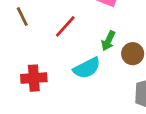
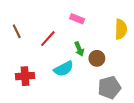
green arrow: (108, 41) -> (79, 49), turned -48

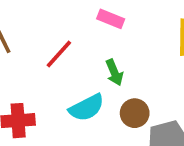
brown circle: (97, 58) -> (135, 113), moved

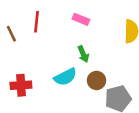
red line: (59, 54) -> (37, 22), moved, turned -36

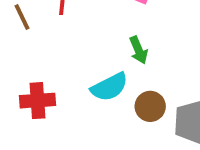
brown circle: (97, 80) -> (150, 106), moved

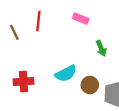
green arrow: (139, 50) -> (101, 48), moved

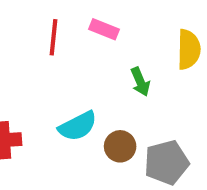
red line: (38, 21) -> (53, 37), moved

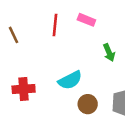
brown circle: (120, 146) -> (88, 104), moved

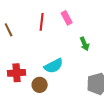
pink rectangle: (86, 20) -> (67, 18), turned 40
brown circle: (88, 104) -> (40, 85), moved

